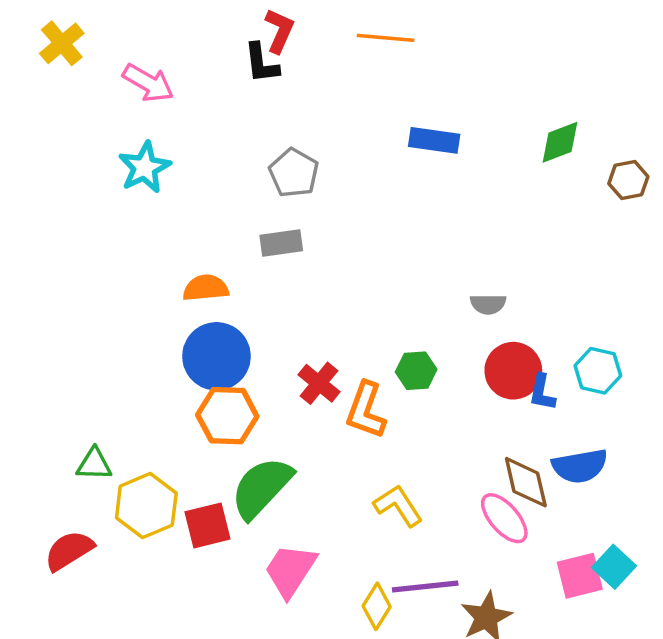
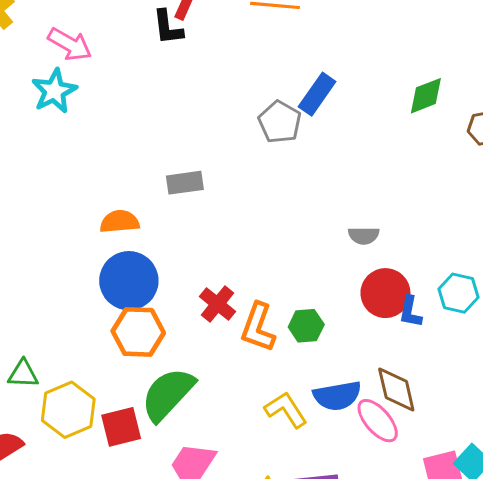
blue rectangle: (434, 140) -> (317, 94), turned -63
cyan star: (145, 167) -> (54, 91), moved
gray pentagon: (294, 173) -> (280, 122), moved
green hexagon: (416, 371) -> (306, 326), moved
blue semicircle: (580, 466) -> (337, 396), moved

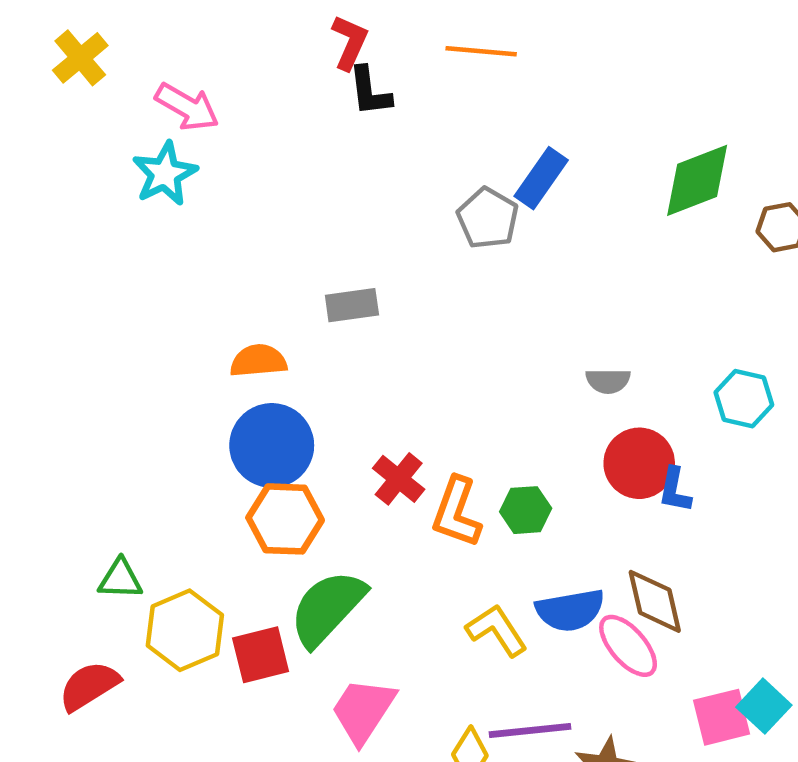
black L-shape: (168, 27) -> (370, 91), moved
green diamond: (426, 96) -> (697, 180), size x1.4
cyan hexagon: (459, 293) -> (744, 399), moved

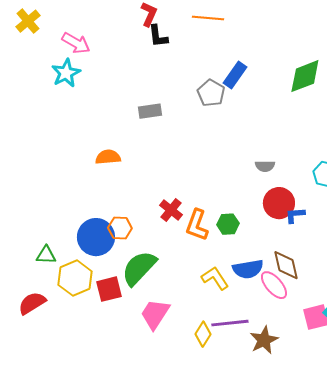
gray rectangle: (352, 305) -> (150, 111), moved
blue circle: (272, 445) -> (96, 237), moved
blue L-shape: (675, 490) -> (295, 215), turned 75
orange hexagon: (285, 519) -> (120, 228), size x0.7

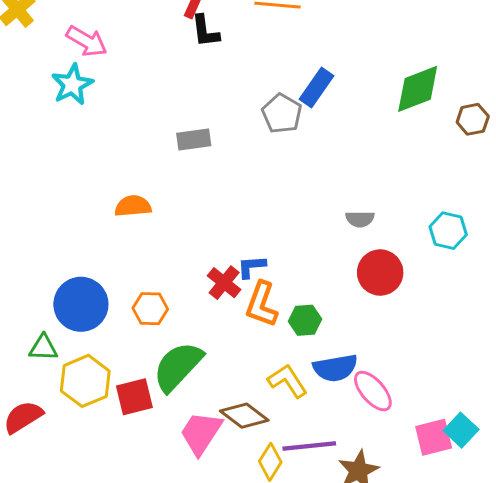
blue L-shape: (295, 215) -> (251, 267), moved
green hexagon: (228, 224) -> (305, 320), moved
blue circle: (96, 237) -> (81, 304), moved
brown diamond: (286, 265) -> (244, 416), moved, turned -40

